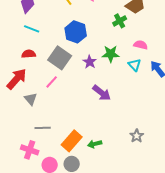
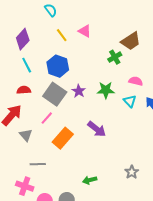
cyan line: (32, 29) -> (27, 65), turned 42
blue hexagon: (76, 32) -> (58, 66), moved
purple star: (90, 62) -> (79, 91), moved
orange rectangle: (72, 141) -> (63, 138), moved

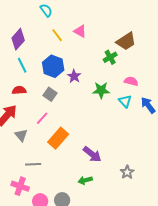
purple star: (79, 91) -> (74, 76), moved
gray square: (55, 94) -> (50, 94), size x0.6
purple arrow: (97, 129) -> (92, 154), moved

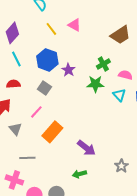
green cross: (110, 57) -> (103, 64), moved

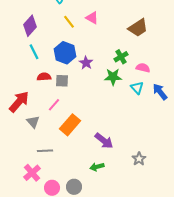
red semicircle: (13, 84) -> (44, 77), moved
gray square: (44, 88) -> (62, 81), turned -32
pink cross: (14, 180) -> (32, 173), turned 30

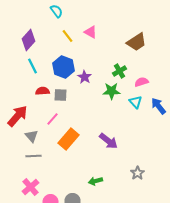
pink semicircle: (143, 68) -> (142, 82), turned -32
purple arrow: (104, 141) -> (108, 141), moved
gray line: (45, 151) -> (34, 156), moved

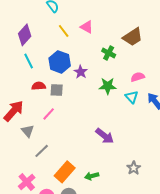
green cross: (120, 71) -> (109, 53), moved, turned -32
orange rectangle: (68, 139) -> (65, 172), moved
gray line: (34, 156) -> (42, 151), moved, turned -42

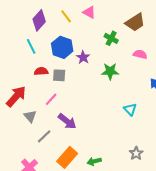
purple diamond: (25, 35) -> (39, 20), moved
pink semicircle: (138, 77) -> (140, 54), moved, turned 32
cyan triangle: (132, 97) -> (130, 109), moved
purple arrow: (105, 136) -> (67, 121), moved

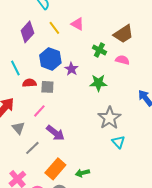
cyan line: (31, 46) -> (15, 68), moved
pink semicircle: (140, 54) -> (122, 60), moved
cyan triangle: (130, 109) -> (118, 142), moved
gray star: (136, 153) -> (109, 118), moved, size x1.6

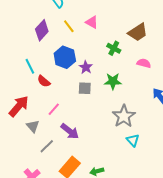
pink semicircle: (122, 60) -> (144, 63), moved
red semicircle: (29, 83) -> (44, 81), turned -136
gray square: (47, 87) -> (85, 88), moved

